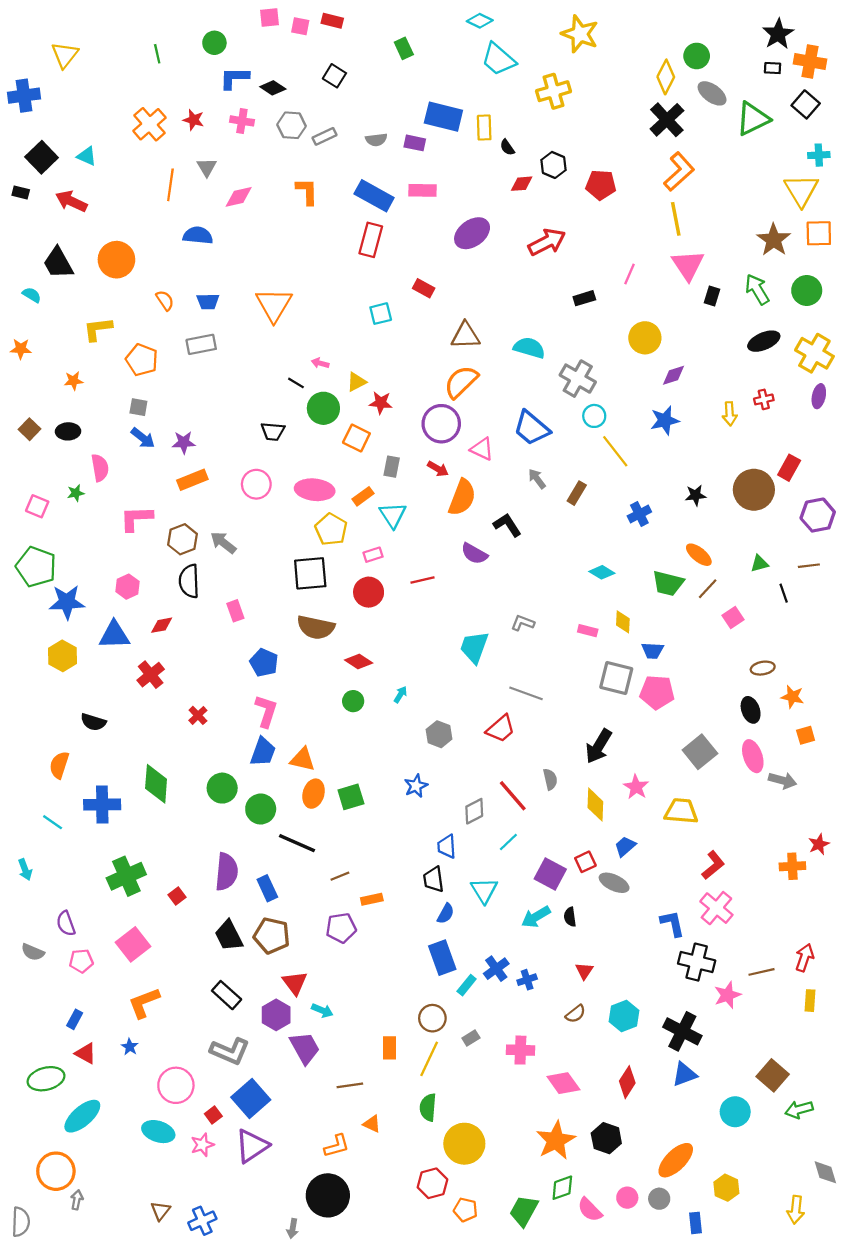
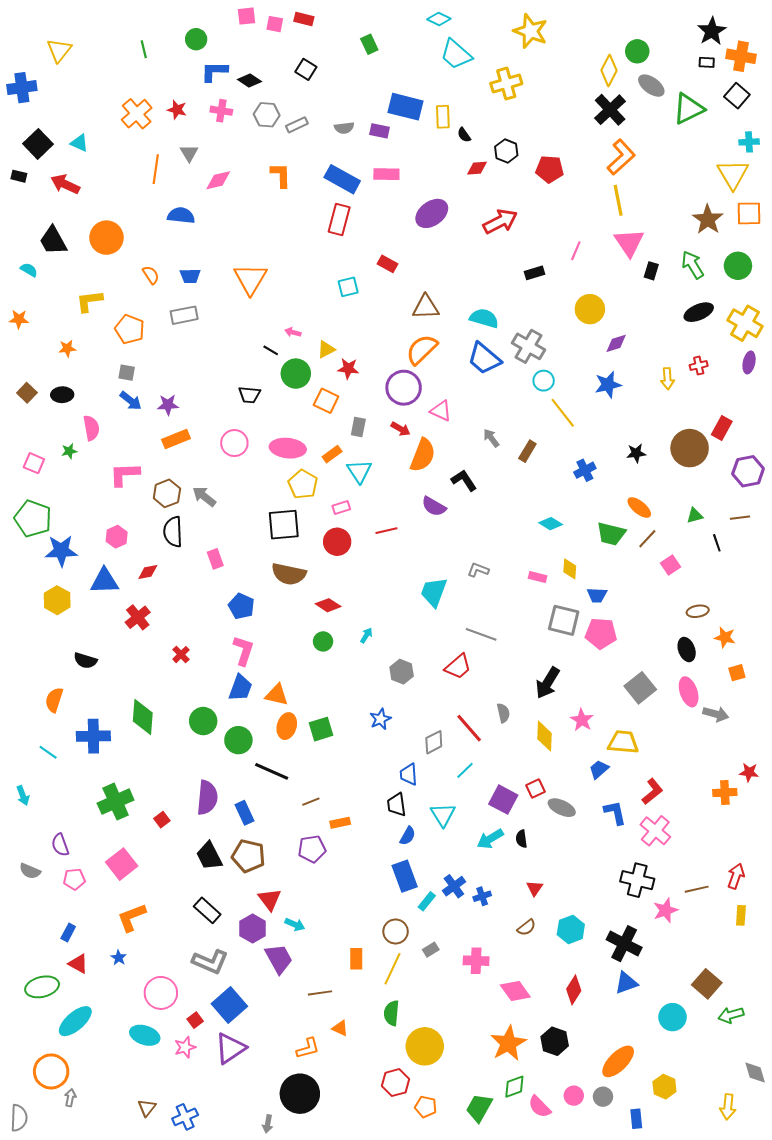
blue trapezoid: (531, 428) -> (484, 358), moved
red star: (819, 844) -> (749, 772), turned 30
blue trapezoid: (625, 846) -> (599, 769), moved
blue L-shape: (672, 923) -> (615, 813), moved

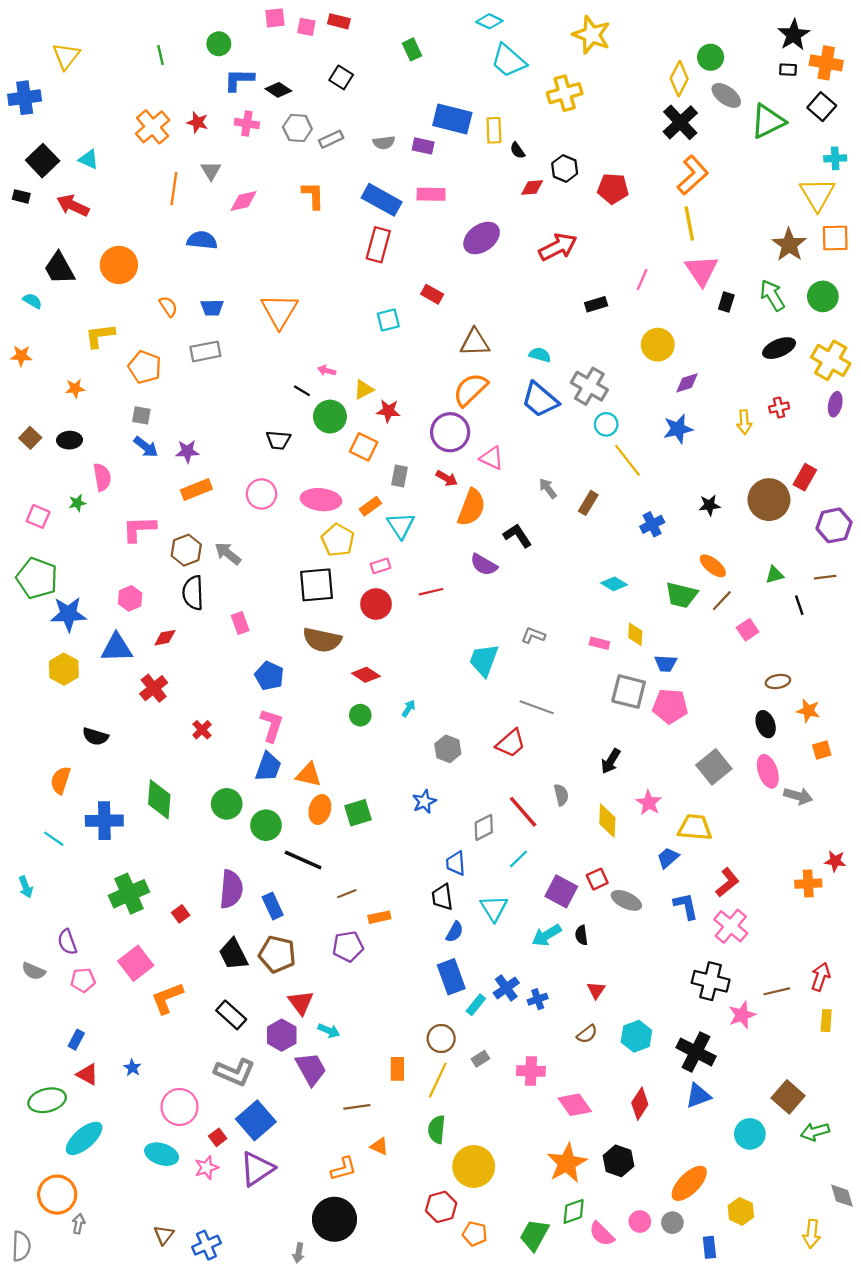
cyan semicircle: (484, 318) -> (540, 355), size x0.7
black arrow: (548, 683) -> (611, 761), size x0.7
orange L-shape: (132, 917) -> (167, 998), moved

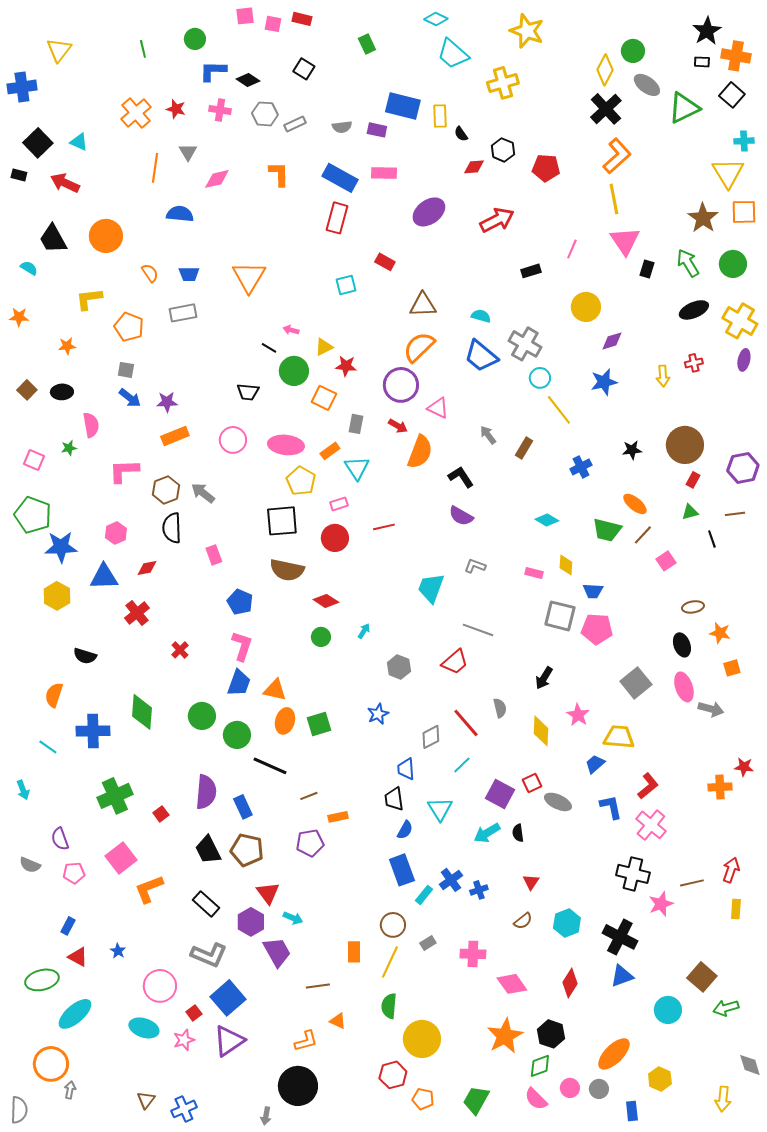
red rectangle: (805, 477) -> (693, 480), moved, size x0.7
purple semicircle: (484, 565) -> (461, 516), moved
green diamond: (574, 1211) -> (540, 1066), moved

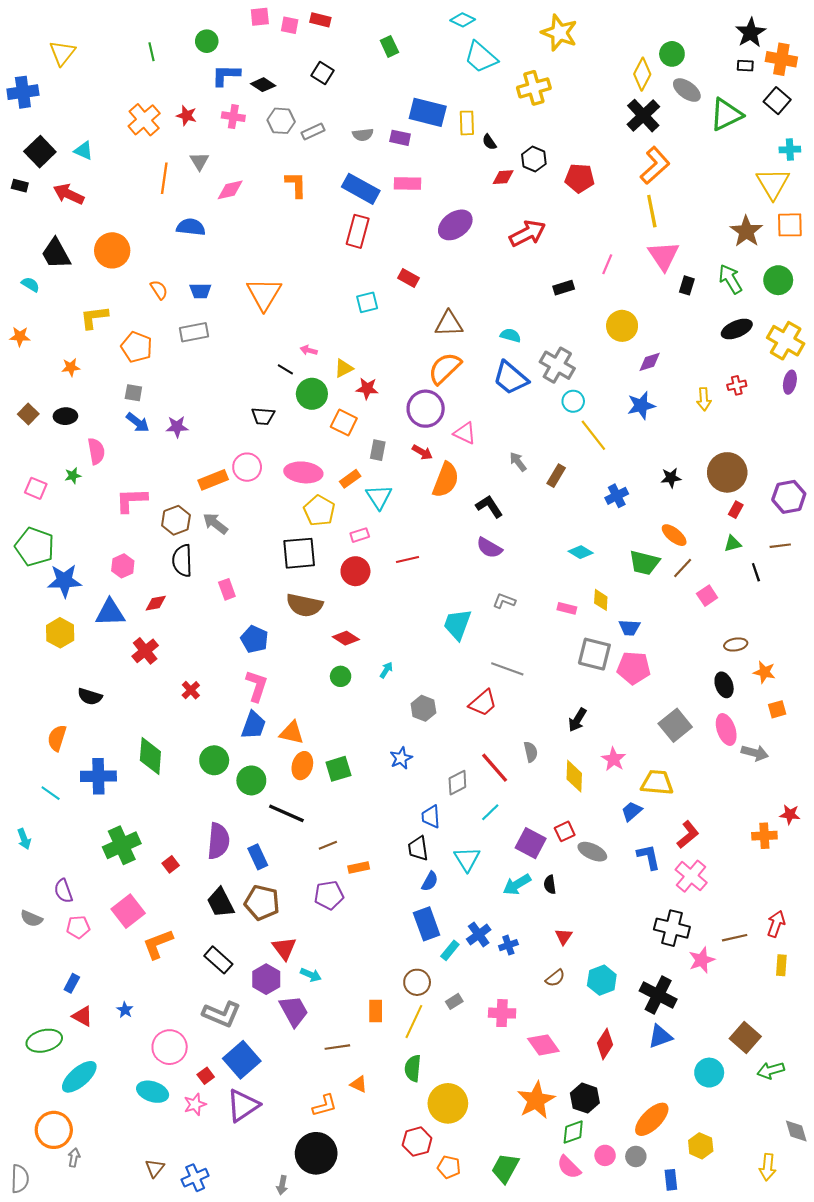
orange rectangle: (175, 436) -> (213, 480), moved

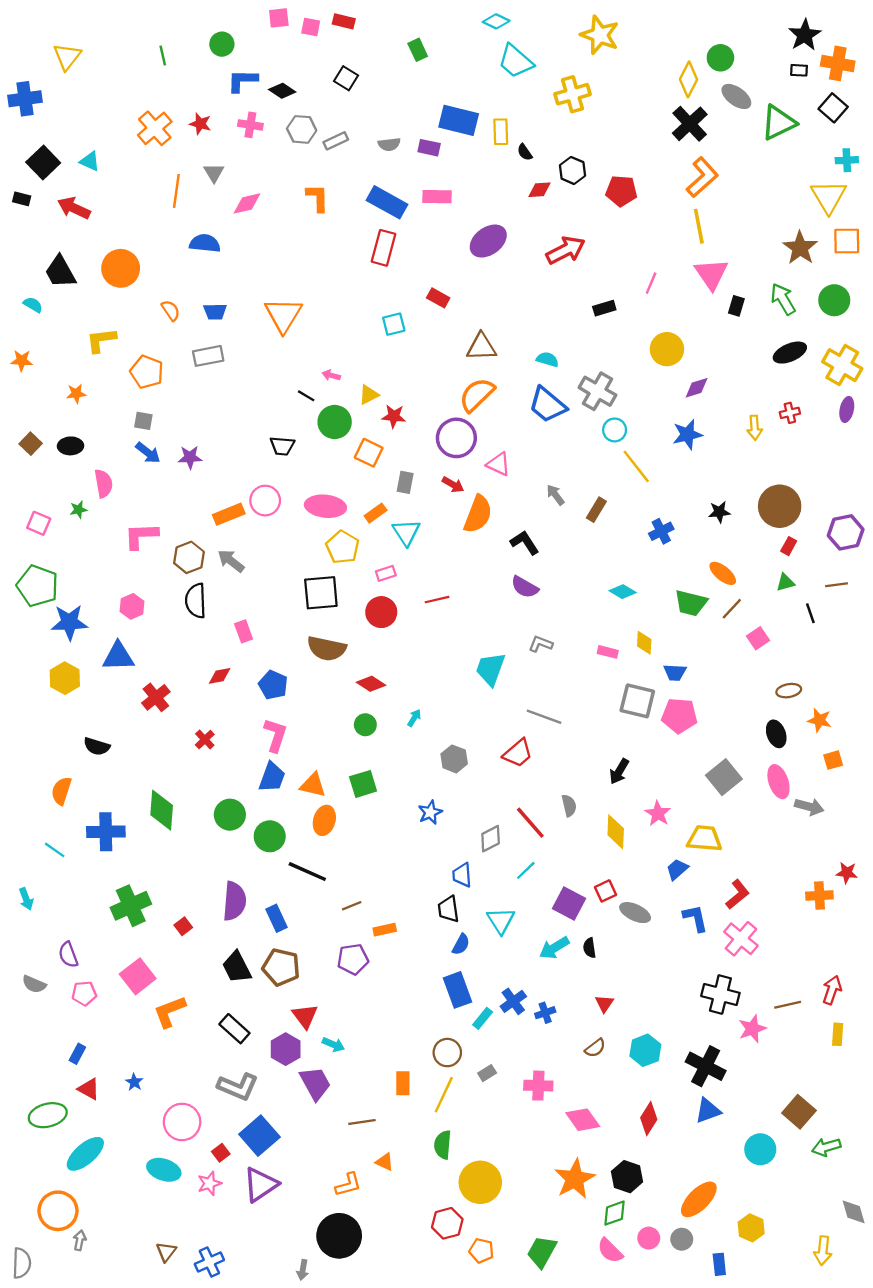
red diamond: (156, 603) -> (220, 676), moved
green square: (338, 769) -> (363, 784), moved

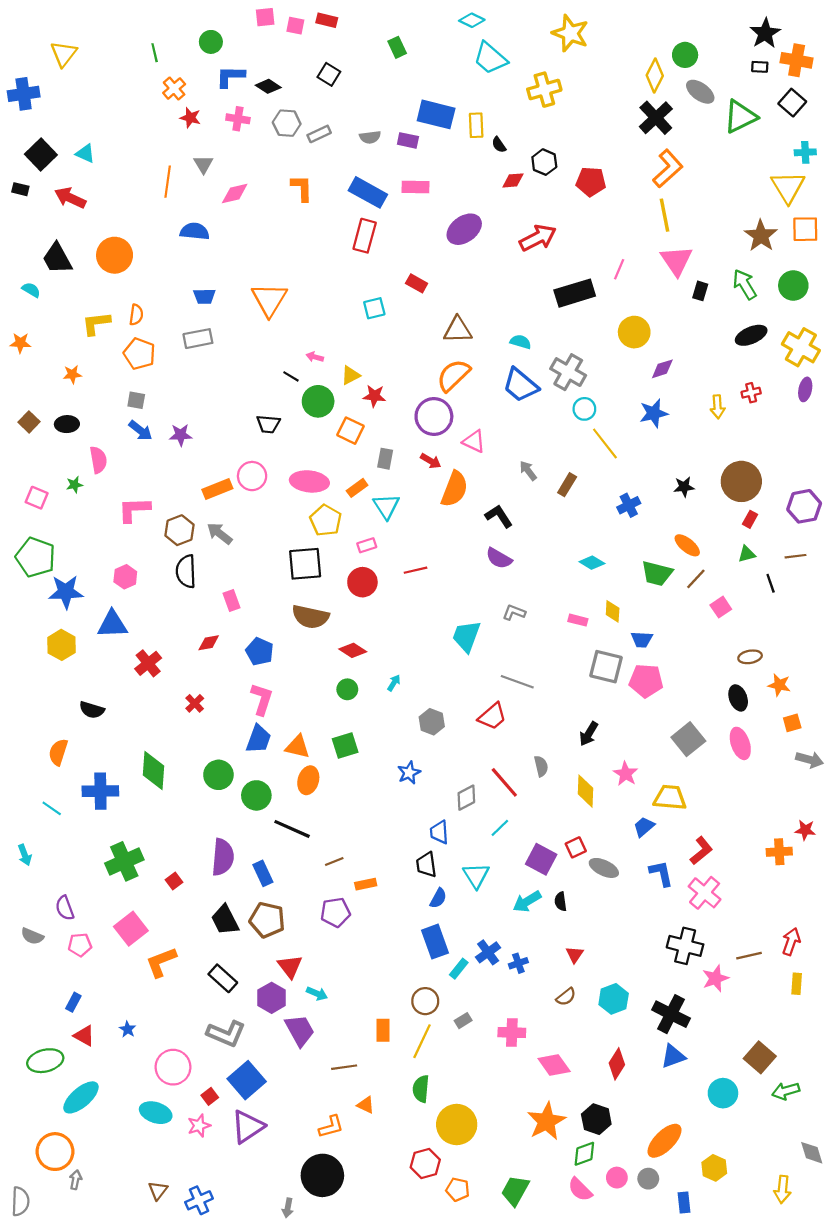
orange cross: (155, 128) -> (174, 88), moved, size x0.7
black rectangle: (604, 308) -> (575, 293), size x1.8
orange semicircle: (171, 310) -> (136, 315), moved, turned 42
gray arrow: (809, 807) -> (810, 760), moved

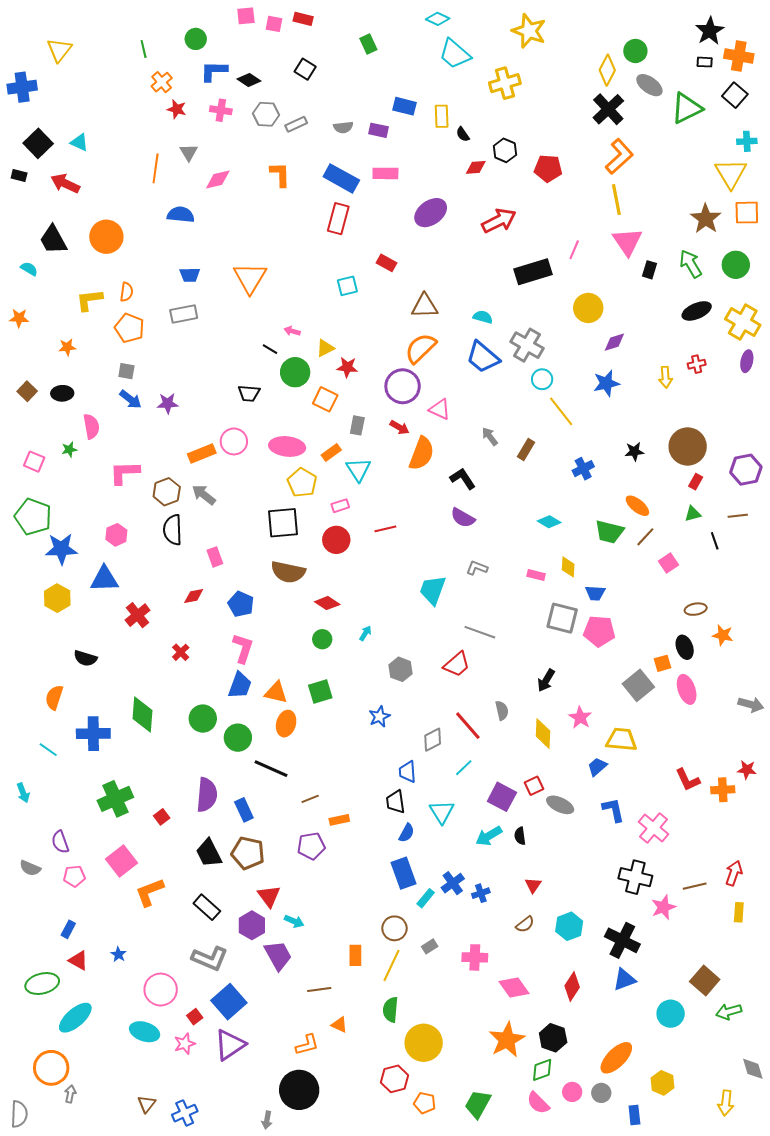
blue rectangle: (436, 114) -> (405, 106), size x0.7
orange square: (792, 723) -> (663, 663), moved
red L-shape: (701, 851) -> (688, 780), moved, turned 104

